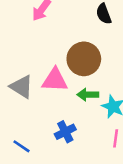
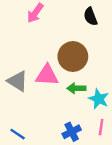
blue cross: (65, 132) -> (72, 132), moved

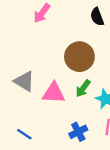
pink triangle: (47, 75) -> (54, 93), moved
green arrow: (76, 88) -> (83, 88), turned -54

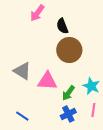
black semicircle: (97, 17) -> (62, 26), moved
green arrow: (83, 88) -> (68, 93), moved

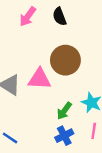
black semicircle: (62, 26) -> (60, 17), moved
pink triangle: (47, 81) -> (39, 79), moved

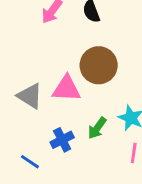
blue cross: (64, 136) -> (62, 140), moved

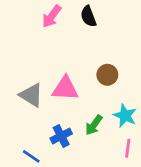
brown circle: (99, 65) -> (107, 75), moved, size x0.6

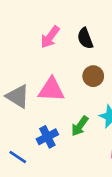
pink arrow: (52, 16) -> (50, 37), moved
black semicircle: (88, 16) -> (85, 38), moved

